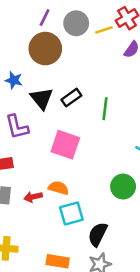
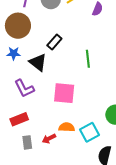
brown circle: (45, 49) -> (18, 26), moved
black rectangle: (71, 98) -> (54, 42), moved
cyan square: (71, 214) -> (89, 132), moved

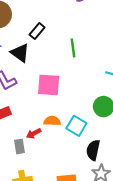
cyan square: (89, 132) -> (76, 126), turned -30
gray rectangle: (27, 142) -> (20, 146), moved

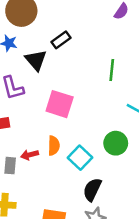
green line: (73, 48) -> (112, 70), moved
orange semicircle: (52, 121) -> (54, 146), turned 77

